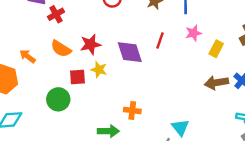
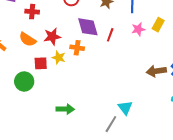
red cross: (56, 14) -> (32, 12), moved, turned 32
yellow rectangle: (216, 49) -> (158, 25), moved
purple diamond: (130, 52) -> (88, 27), moved
orange cross: (132, 110) -> (77, 48), moved

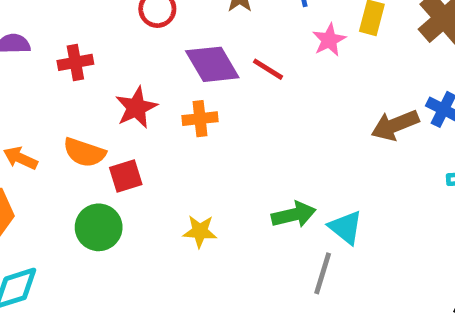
red line: (110, 35) -> (268, 69), turned -64
orange semicircle: (28, 39) -> (84, 152), moved
yellow star: (59, 58) -> (200, 231), moved
green arrow: (65, 109) -> (294, 215), moved

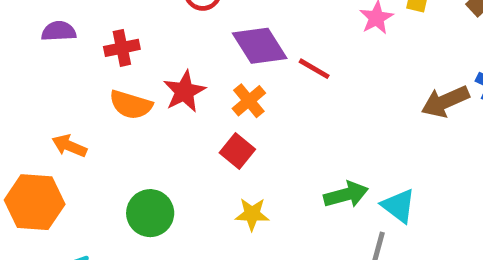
red line: (268, 69) -> (314, 69), moved
orange cross: (200, 119) -> (249, 101), turned -32
orange semicircle: (84, 152) -> (131, 105), moved
red square: (126, 176) -> (237, 151), moved, turned -32

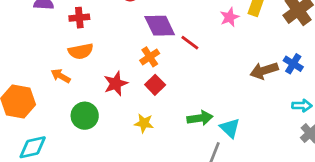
red star: (184, 91) -> (116, 84), moved
orange semicircle: (131, 105) -> (81, 51), turned -35
orange arrow: (69, 146) -> (61, 76), moved
red square: (237, 151) -> (155, 85), moved

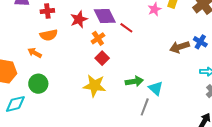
red star: (116, 84) -> (79, 19), moved
green circle: (85, 116) -> (38, 84), moved
yellow star: (144, 123) -> (94, 86), size x1.6

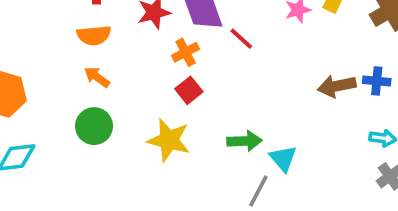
blue cross: (200, 42) -> (377, 81), turned -32
orange arrow: (35, 53) -> (97, 77), moved
green circle: (38, 84) -> (94, 126), moved

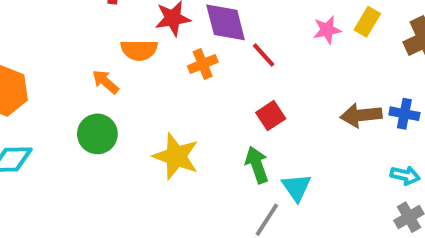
orange semicircle: (94, 35) -> (139, 50), moved
red square: (189, 90) -> (271, 116), moved
green arrow: (244, 141) -> (257, 165), turned -112

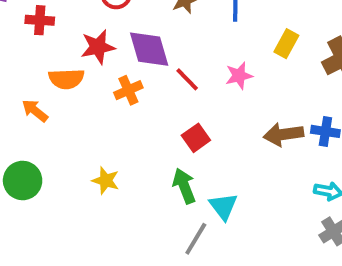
pink star: (327, 30) -> (239, 76), moved
green circle: (97, 134) -> (23, 180), moved
yellow star: (176, 156) -> (106, 181), size x0.6

